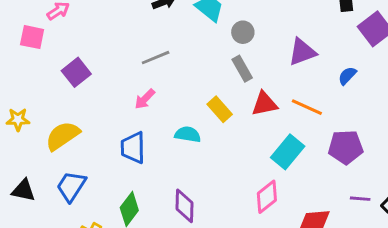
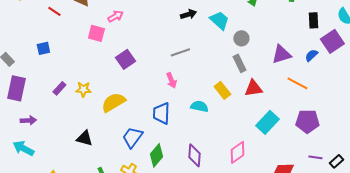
blue semicircle: (347, 76) -> (311, 55), moved
pink arrow: (145, 99) -> (171, 80), turned -70
orange line: (307, 107) -> (297, 83), moved
blue trapezoid: (71, 186) -> (132, 137), moved
pink diamond: (267, 197) -> (237, 152), moved

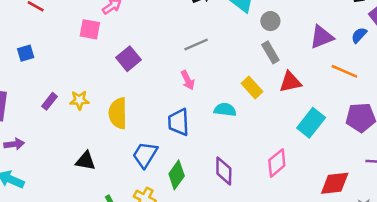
yellow semicircle: (113, 102) -> (118, 113), turned -55

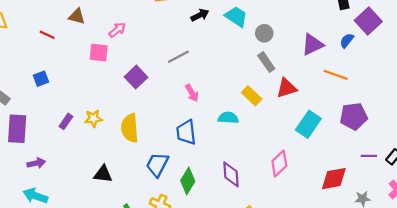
gray line: (196, 45) -> (178, 57), moved

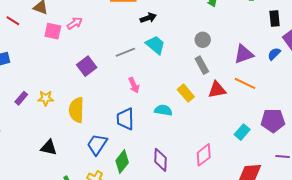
cyan trapezoid: (236, 17) -> (155, 45), moved
pink square: (99, 53) -> (53, 31), moved
orange line: (336, 75) -> (245, 83), moved
cyan rectangle: (308, 124) -> (242, 132), moved, size x0.7

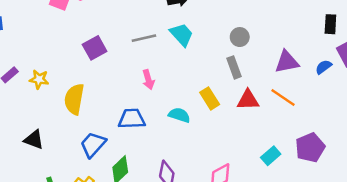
blue trapezoid: (125, 119) -> (132, 119), turned 80
purple pentagon: (273, 121) -> (310, 147), turned -30

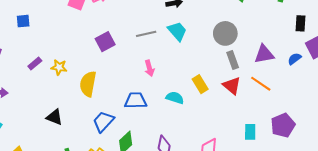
gray circle: (240, 37) -> (225, 33), size x1.5
gray rectangle: (234, 67) -> (233, 60), moved
red triangle: (248, 100) -> (232, 86), turned 42
cyan rectangle: (271, 156) -> (250, 132), turned -49

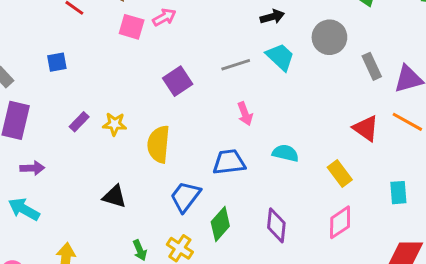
gray circle: (225, 33) -> (329, 37), moved
gray rectangle: (233, 60) -> (372, 66), moved
yellow rectangle: (200, 84) -> (340, 174), moved

